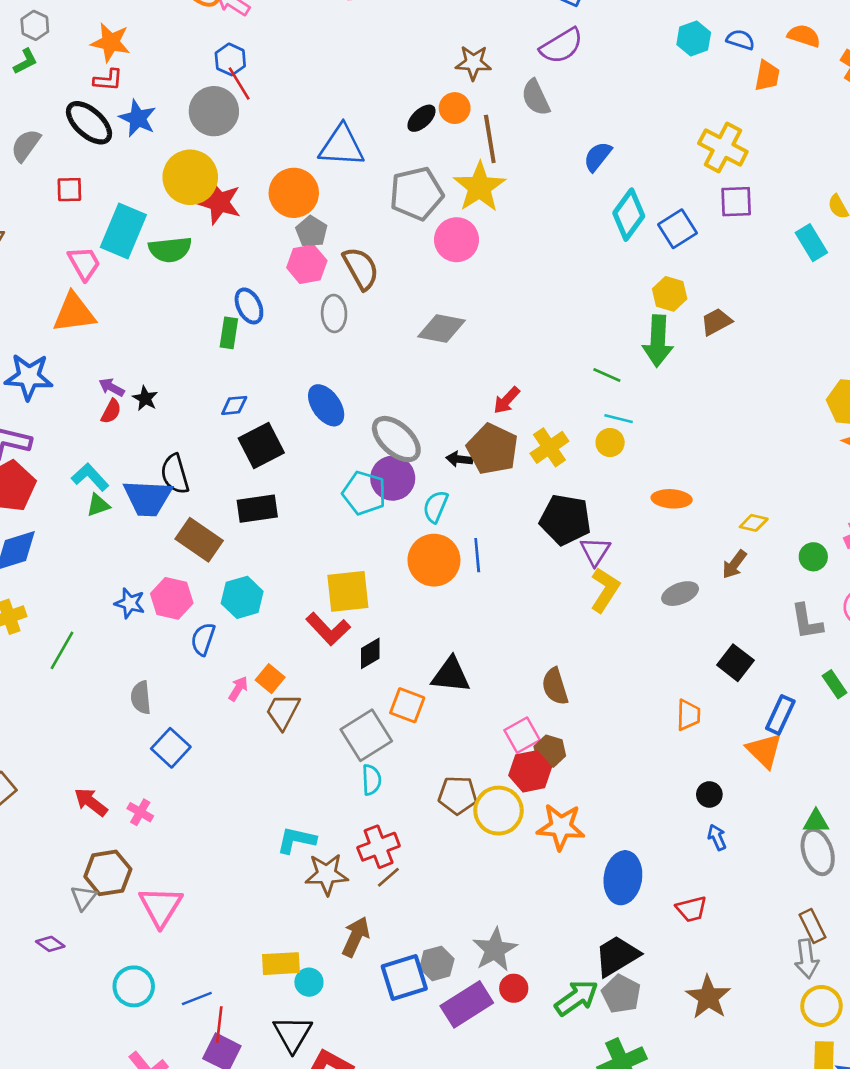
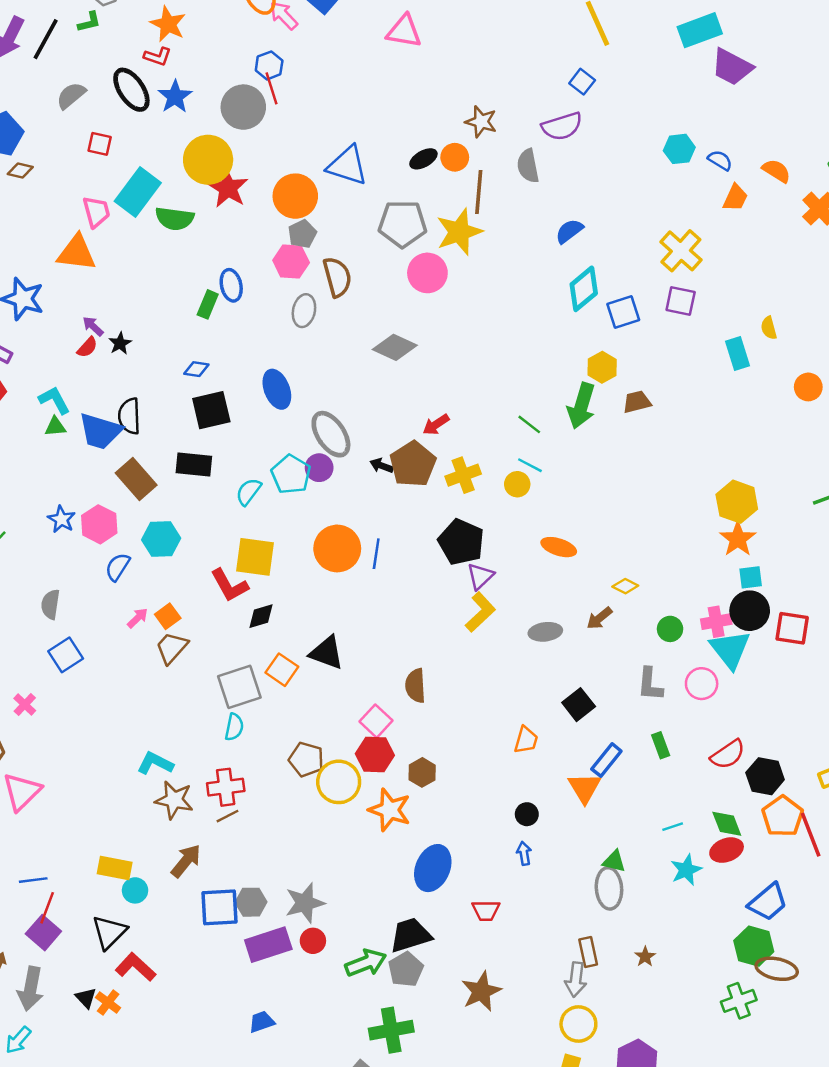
purple circle: (393, 478) -> (319, 468), size x0.7
cyan semicircle: (435, 507) -> (249, 492), moved
pink square: (522, 735) -> (376, 721), turned -32
brown hexagon: (550, 751) -> (422, 772), moved

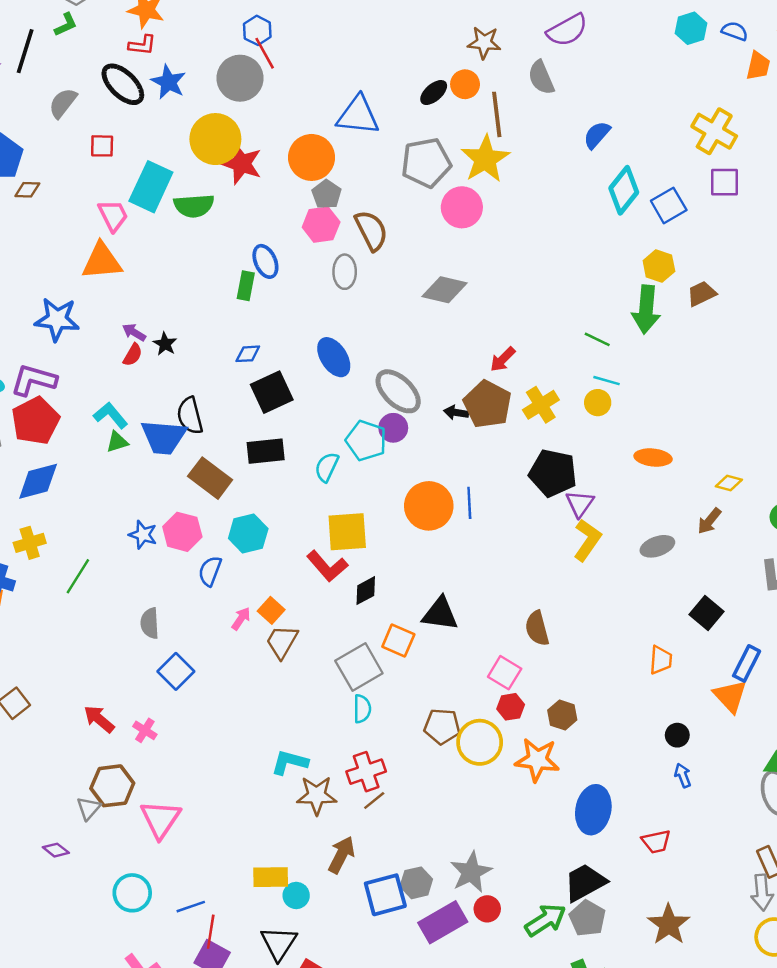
red hexagon: (375, 754) -> (511, 707), size x0.7

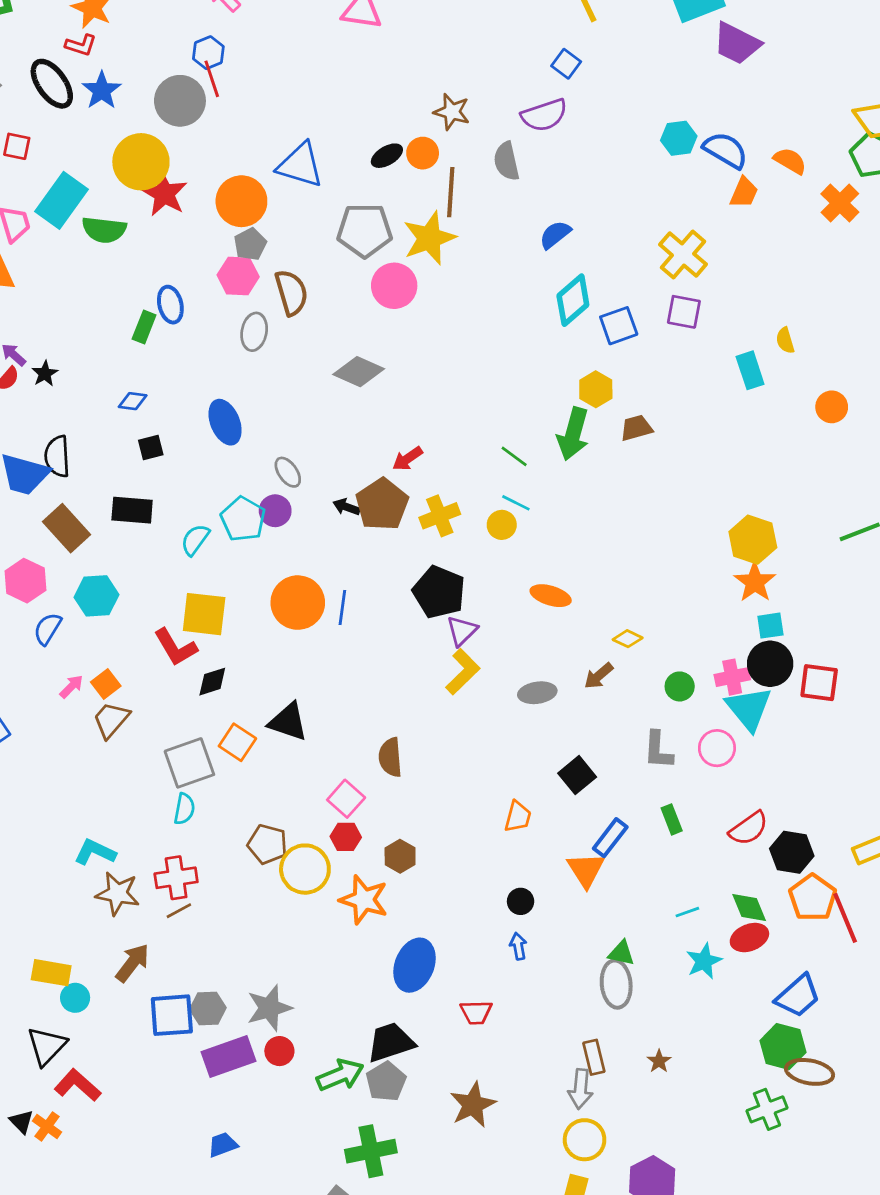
blue semicircle: (735, 31) -> (726, 150), size x1.6
gray ellipse: (398, 391) -> (288, 472), size x0.6
black square: (272, 392) -> (151, 448), size x0.6

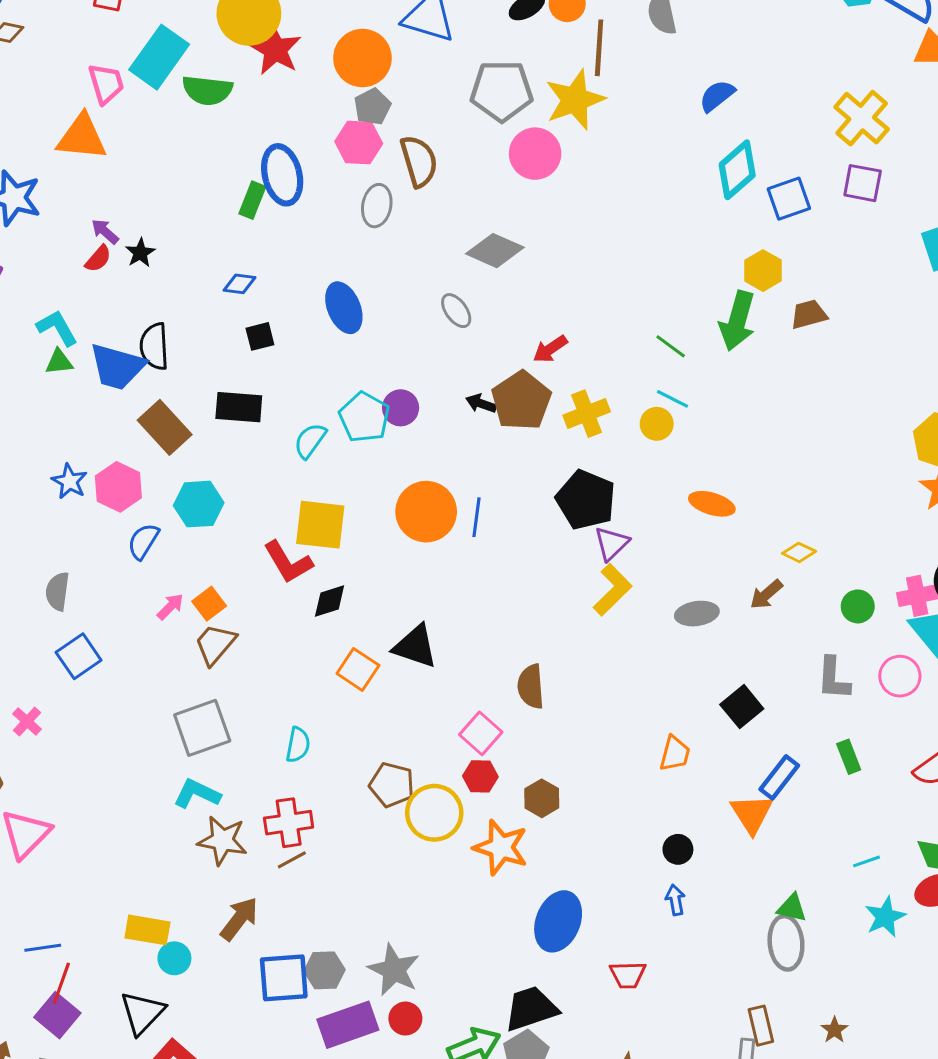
blue ellipse: (170, 305) -> (282, 175), size x1.4
gray ellipse: (288, 472) -> (456, 311), moved
gray square: (189, 763) -> (202, 728), moved
gray star: (269, 1008) -> (394, 970), turned -30

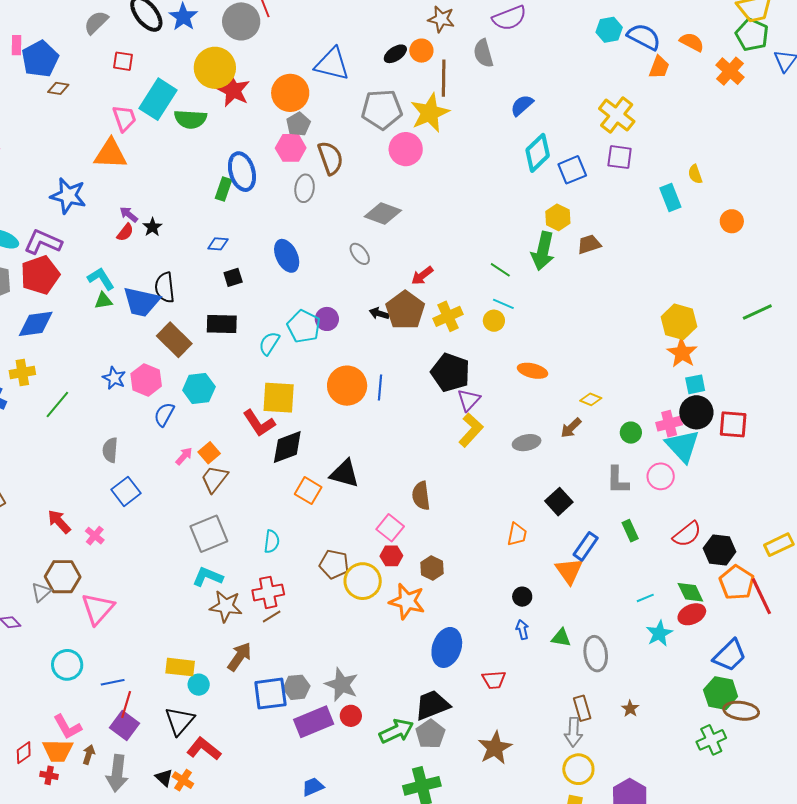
black diamond: (330, 601) -> (287, 447), size x1.5
green triangle: (792, 908) -> (561, 638), moved

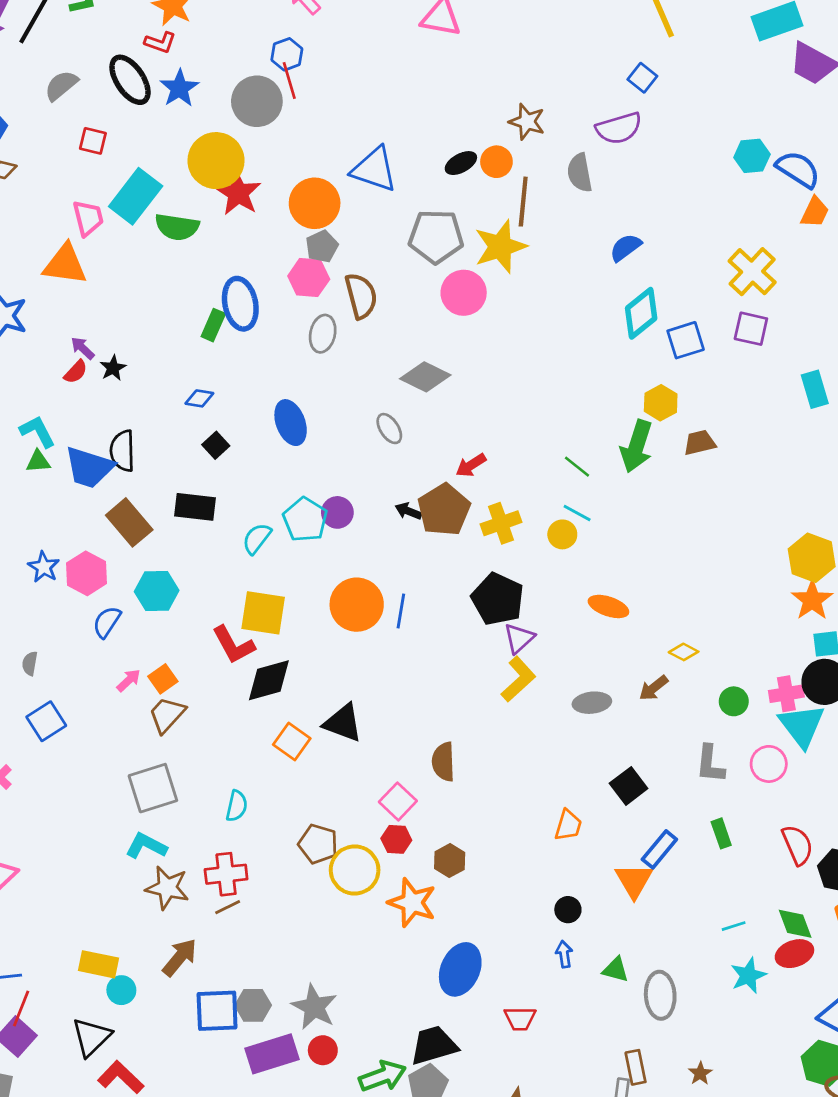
black square: (233, 277) -> (216, 445), turned -30
gray semicircle: (110, 450) -> (30, 663), size x0.7
red semicircle: (687, 534) -> (797, 845), turned -80

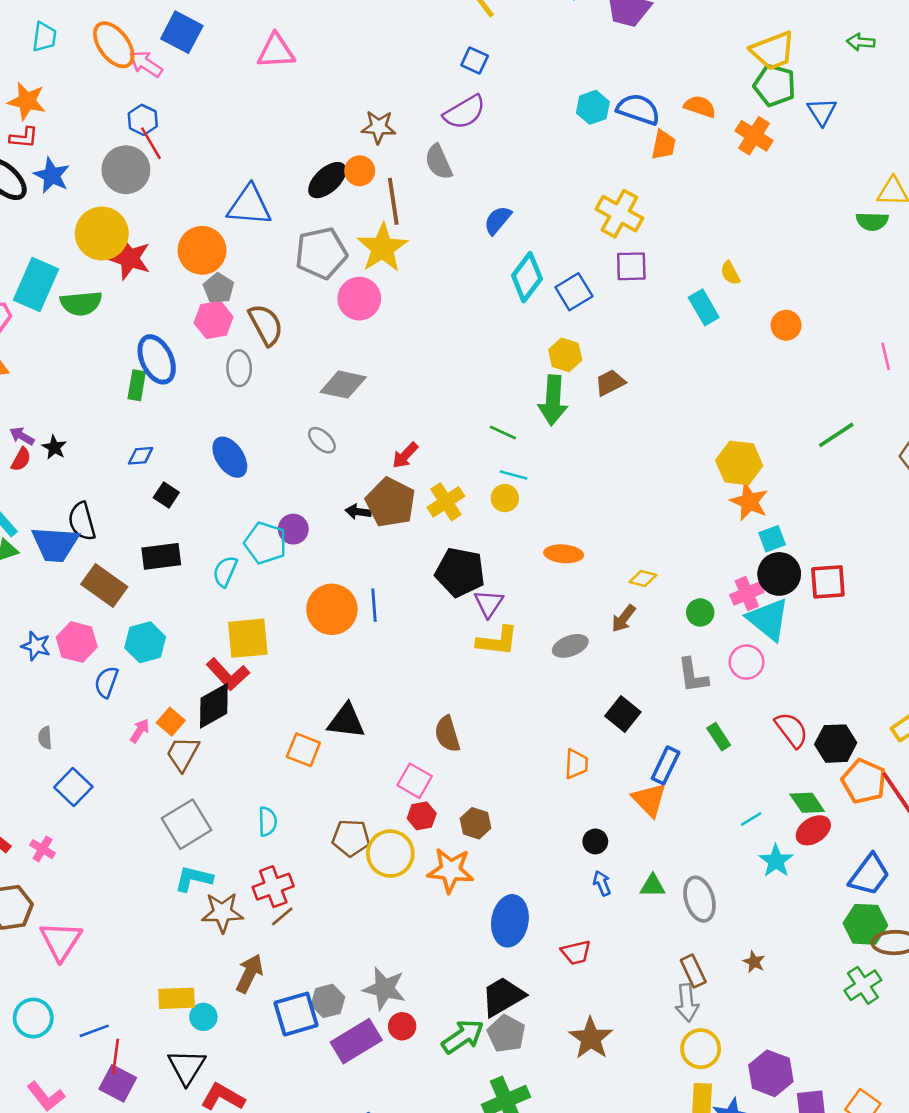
black ellipse: (461, 163) -> (327, 180), size x1.4
yellow L-shape: (518, 679) -> (497, 641), turned 63
black diamond: (269, 680) -> (214, 706), moved

